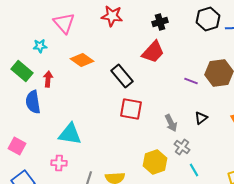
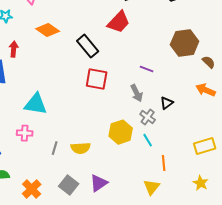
purple line: (191, 81) -> (147, 69), moved
black triangle: (201, 118) -> (167, 103), moved
cyan line: (194, 170) -> (148, 140), moved

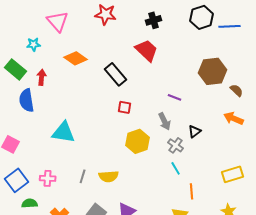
red trapezoid: (119, 22) -> (147, 50), turned -90
red square: (97, 79) -> (125, 107), size x0.6
yellow hexagon: (121, 132) -> (138, 141), moved
pink cross: (25, 133) -> (48, 178), moved

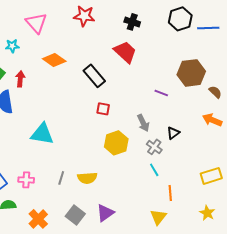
black cross: (154, 20) -> (132, 22), turned 35
purple line: (175, 97) -> (161, 93), moved

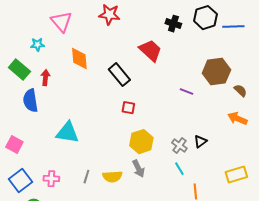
black cross: (132, 22) -> (173, 24), moved
orange diamond: (54, 60) -> (79, 59), turned 50
gray arrow: (143, 123) -> (138, 169), moved
black triangle: (173, 133) -> (200, 142), moved

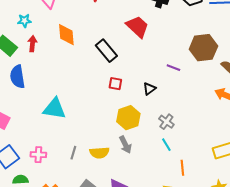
red arrow: (45, 78) -> (32, 44), moved
black triangle: (200, 142) -> (149, 89), moved

